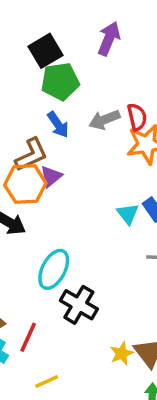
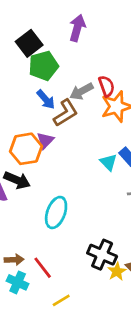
brown L-shape: (31, 155) -> (66, 113), moved
black cross: (79, 305) -> (102, 255), moved
red line: (28, 337) -> (43, 268), turned -55

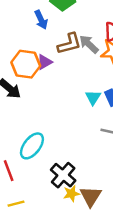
gray arrow: (81, 91) -> (89, 44), moved, turned 55
blue arrow: (46, 99) -> (41, 20), moved
cyan ellipse: (56, 212) -> (32, 146), moved

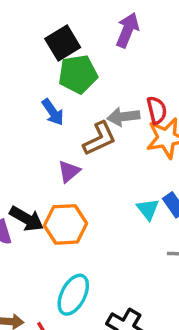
gray arrow: (89, 44) -> (123, 117), moved, turned -40
orange hexagon: (26, 64) -> (66, 224), moved

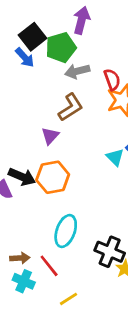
green pentagon: (78, 74) -> (61, 47), moved
blue arrow: (53, 112) -> (25, 58), moved
gray arrow: (123, 117) -> (77, 71), moved

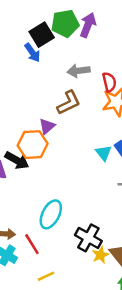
green pentagon: (61, 47) -> (65, 23), moved
orange hexagon: (53, 177) -> (33, 145), moved

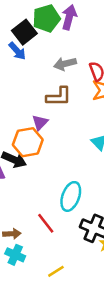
brown L-shape: (69, 103) -> (59, 97), turned 32
cyan ellipse: (51, 214) -> (71, 196), moved
red line: (32, 244) -> (46, 223), moved

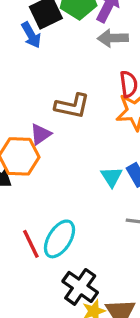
gray arrow: (65, 64) -> (113, 38), moved
red line: (46, 223) -> (31, 244), moved

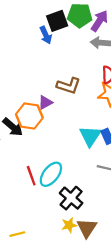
cyan triangle: (112, 177) -> (90, 136), size x1.5
black cross: (80, 287) -> (71, 198), moved

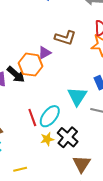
cyan triangle: (90, 136) -> (77, 96), moved
yellow star: (69, 225) -> (47, 139), moved

